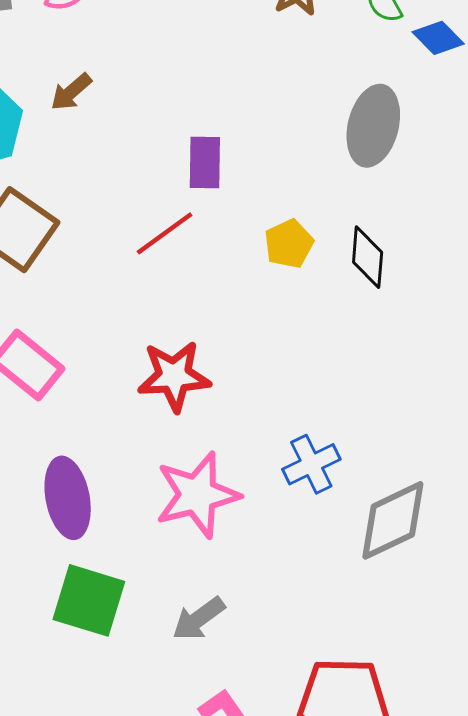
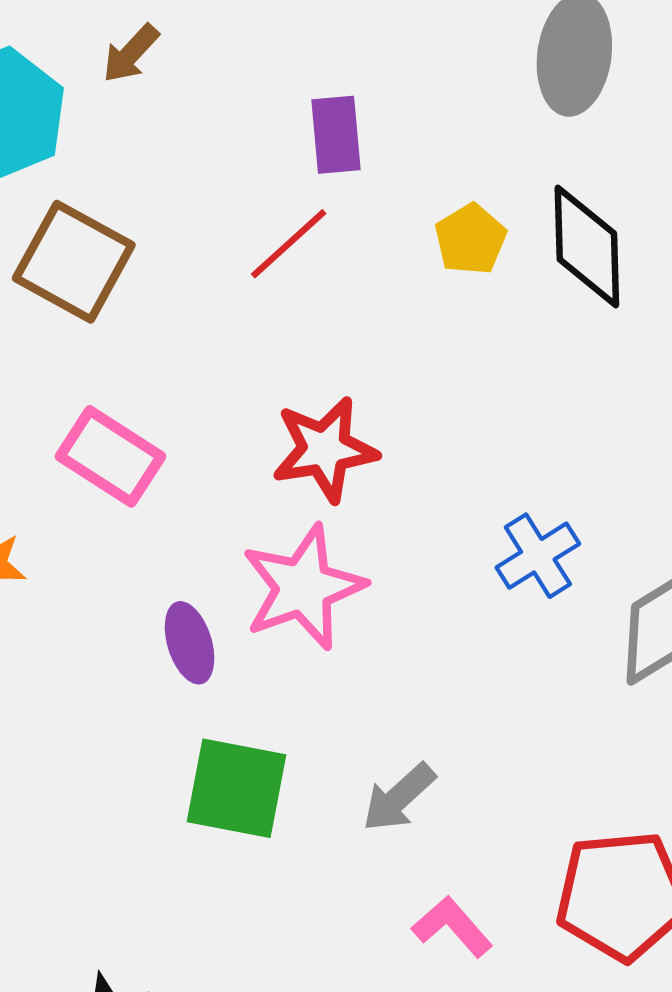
black diamond: (368, 257) -> (587, 246), size x1.4
pink star: (197, 495) -> (303, 587), moved
purple ellipse: (68, 498) -> (190, 643), size x0.7

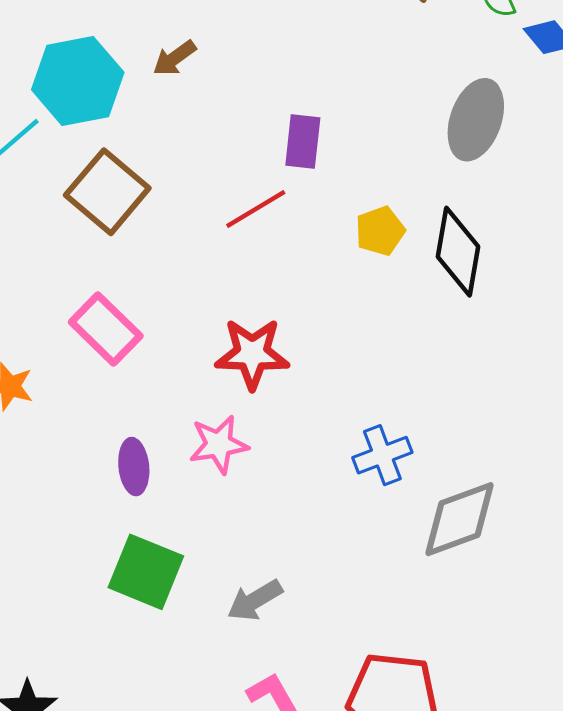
pink star: (303, 587) -> (219, 444), size x0.7

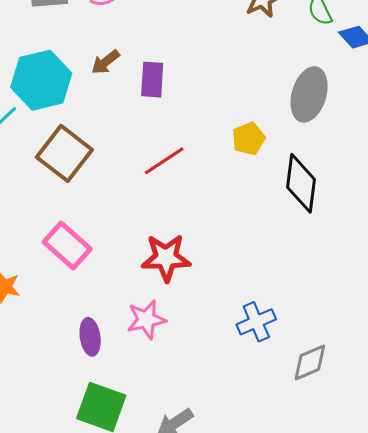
purple rectangle: (303, 141) -> (152, 80), moved
yellow pentagon: (380, 231) -> (249, 139), moved
gray diamond: (459, 519) -> (310, 362), size x0.7

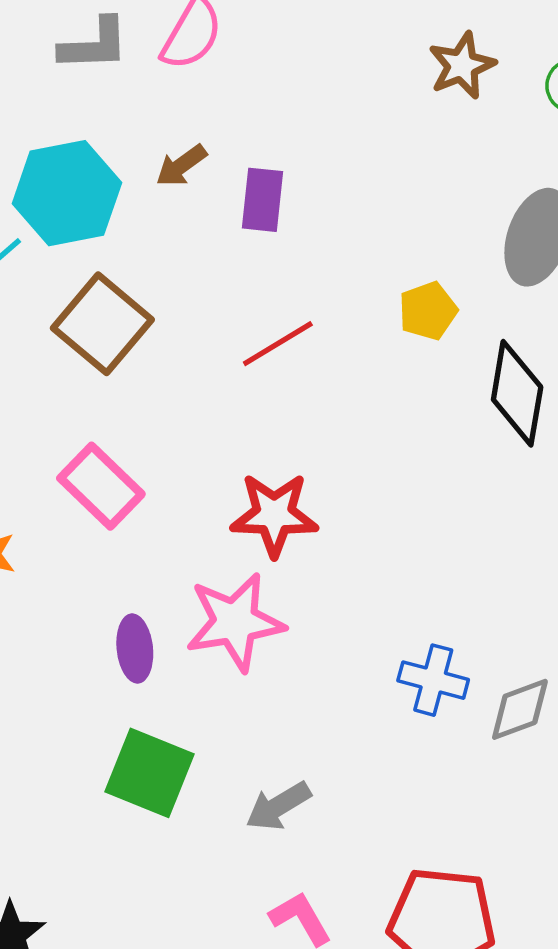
pink star: (146, 319) -> (235, 622), size x1.4
blue cross: (256, 322) -> (433, 680), moved, turned 36

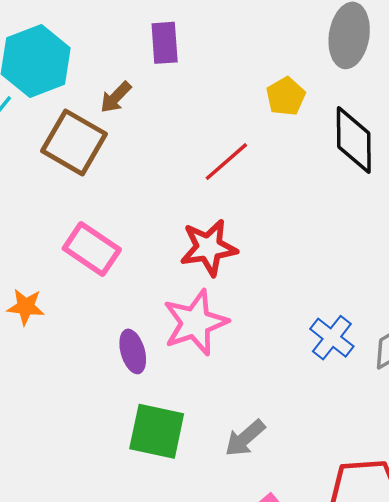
brown arrow: (181, 166) -> (116, 97), moved
red line: (278, 344) -> (226, 162), moved
blue cross: (433, 680) -> (332, 338), turned 33

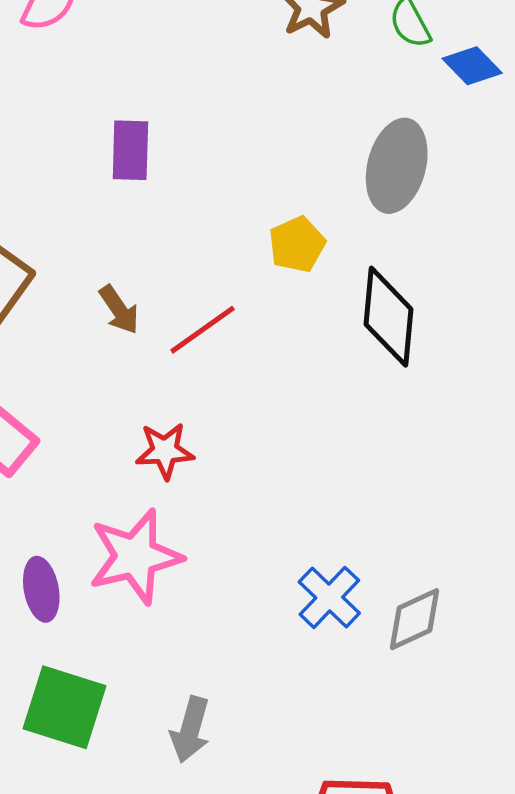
brown arrow: (116, 97) -> (119, 310), moved, turned -84
red star: (209, 248) -> (165, 451), size x0.7
gray arrow: (245, 438) -> (190, 730), turned -39

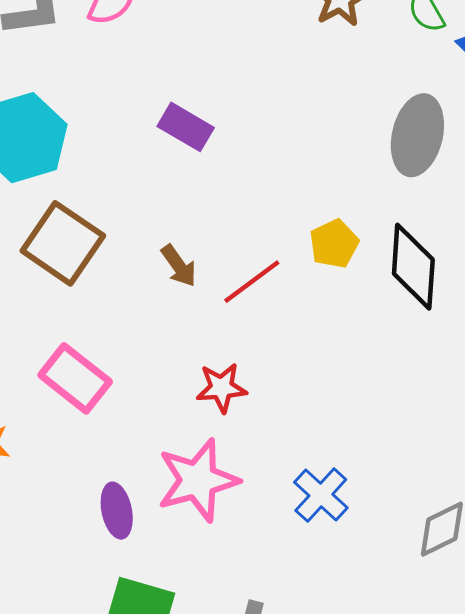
purple rectangle: (130, 150) -> (186, 127), turned -60
yellow pentagon: (297, 244) -> (334, 244), moved
blue cross: (329, 597) -> (321, 495), moved

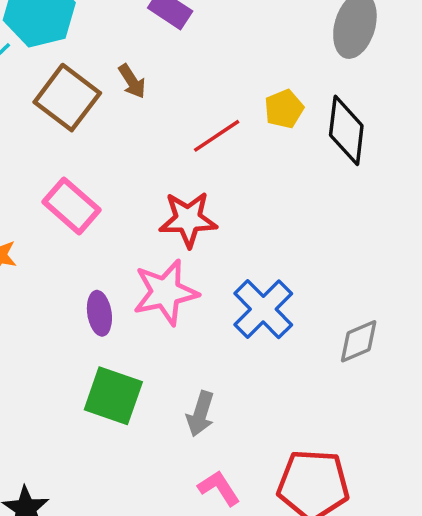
brown arrow: (179, 266) -> (132, 81), moved
red star: (221, 388) -> (188, 219), size x1.4
blue cross: (321, 495) -> (263, 309), size x1.4

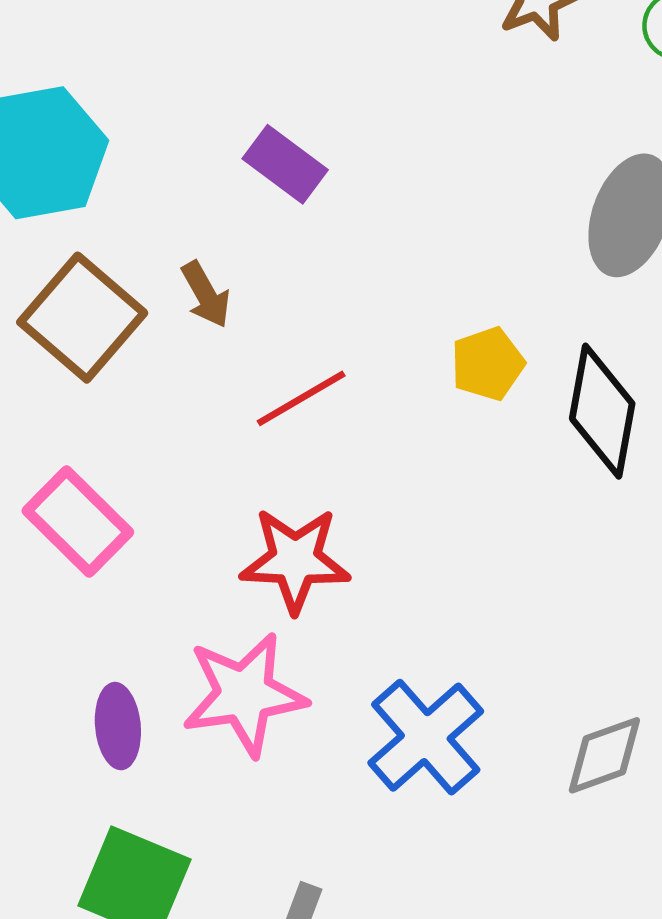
red line: (217, 136) -> (301, 398), moved
gray diamond: (359, 341) -> (604, 755), moved

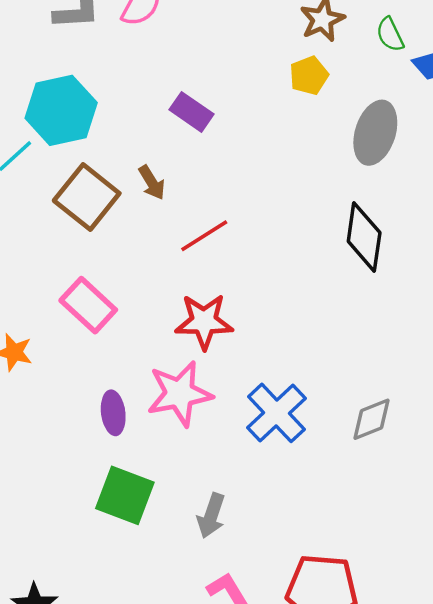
yellow pentagon: (488, 364) -> (309, 75), moved

